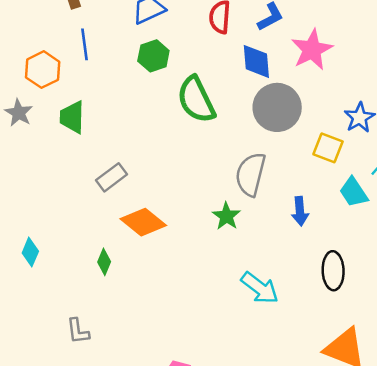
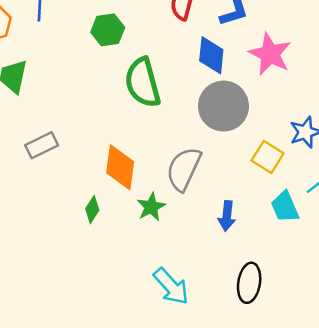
pink star: (312, 50) -> (270, 54), turned -30
orange diamond: (143, 222) -> (120, 167), moved, turned 48
green diamond: (104, 262) -> (92, 209), moved

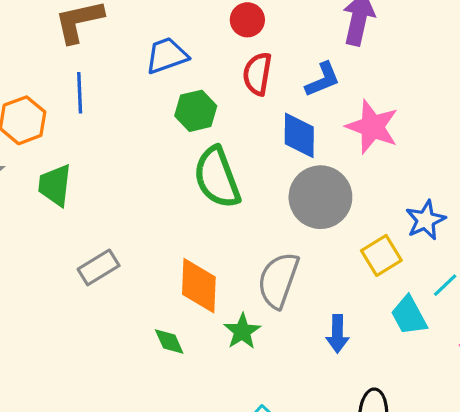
green hexagon: (108, 30) -> (196, 111), moved
yellow square: (268, 157) -> (381, 255), turned 32
green diamond: (92, 209) -> (169, 342), turned -52

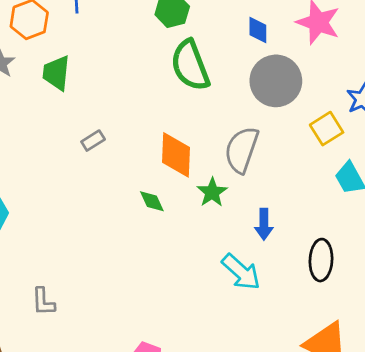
blue diamond: (299, 135) -> (258, 30), size x0.7
gray rectangle: (99, 267) -> (93, 141), size x0.7
blue arrow: (338, 334) -> (264, 224), moved

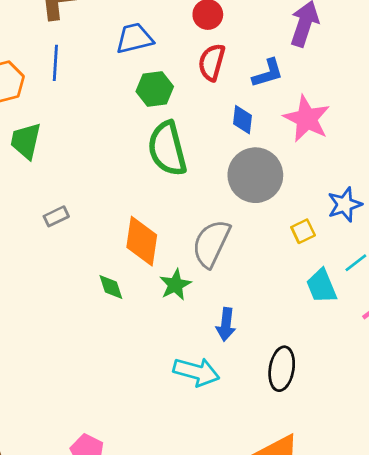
yellow square: (327, 129) -> (303, 231), size x0.7
cyan arrow: (241, 272) -> (196, 372), turned -33

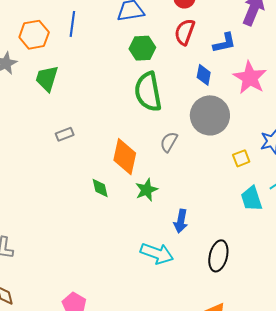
gray semicircle: (211, 244) -> (169, 142), moved, size x0.6

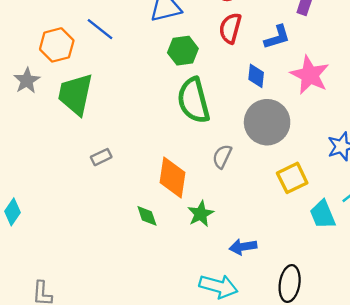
blue line: (72, 24) -> (100, 29), turned -55
green trapezoid: (47, 78) -> (75, 94), size x1.4
yellow square: (241, 158) -> (292, 178), moved, size x1.5
blue arrow: (181, 221) -> (243, 247), turned 75

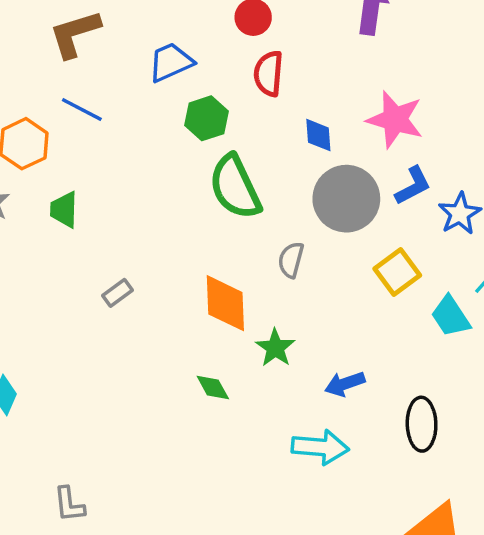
blue L-shape: (277, 37) -> (413, 186), moved
green trapezoid: (75, 94) -> (64, 210), size x0.6
green diamond: (147, 216) -> (213, 388), moved

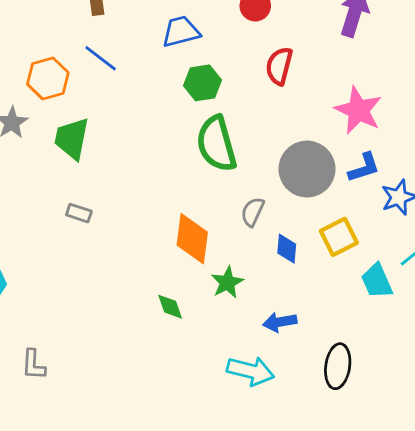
red semicircle: (269, 74) -> (279, 66), moved
blue diamond: (318, 135) -> (287, 249), moved
green trapezoid: (64, 210) -> (72, 139), size x1.4
gray rectangle: (118, 293) -> (79, 213), moved, turned 45
gray L-shape: (69, 504) -> (33, 365), moved

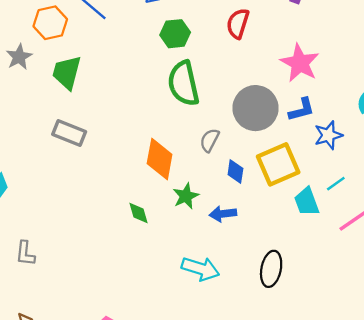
gray rectangle: (79, 213) -> (69, 133), size x1.6
yellow square: (339, 237) -> (278, 164), size x1.4
blue arrow: (280, 322) -> (223, 214), moved

